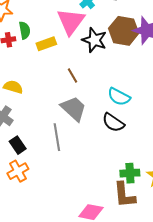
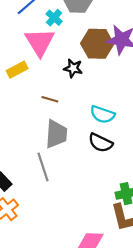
black star: (94, 40) -> (73, 68), moved, size x0.7
brown line: (72, 76) -> (50, 99), turned -35
gray trapezoid: (74, 109) -> (56, 134), turned 60

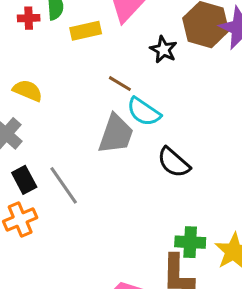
cyan semicircle: (102, 114) -> (144, 112), moved
gray line: (43, 167) -> (64, 185), moved, turned -32

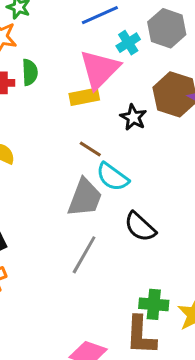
yellow rectangle: (86, 31) -> (84, 97), moved
gray line: (64, 185) -> (84, 255), moved, turned 63

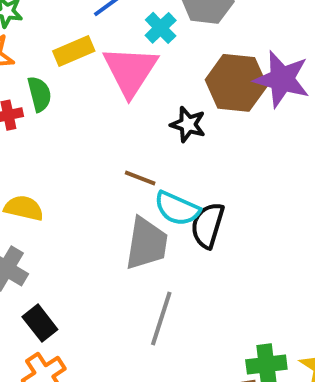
yellow rectangle: (84, 97) -> (74, 51), moved
black semicircle: (140, 227) -> (208, 225), moved, turned 76

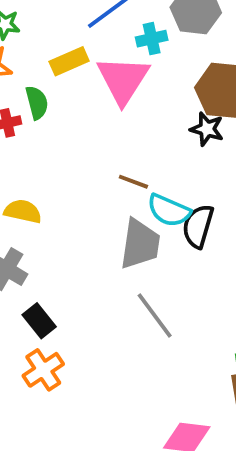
cyan cross: (161, 28) -> (152, 39), turned 32
black star: (188, 124) -> (207, 129), moved
gray line: (161, 319) -> (155, 315), turned -54

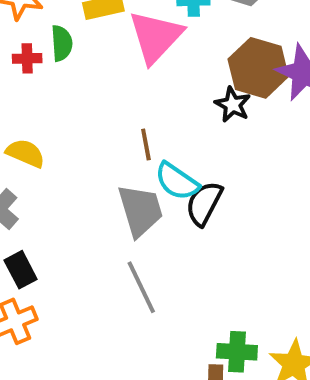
brown line: (133, 182) -> (146, 144), turned 48
gray trapezoid: (140, 244) -> (140, 210), turned -36

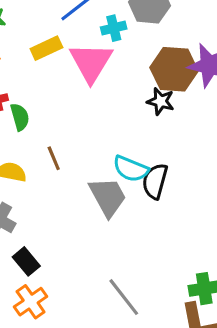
green semicircle: (62, 43) -> (20, 117), moved
brown line: (146, 144) -> (54, 158), moved
gray line: (141, 287) -> (124, 297), moved

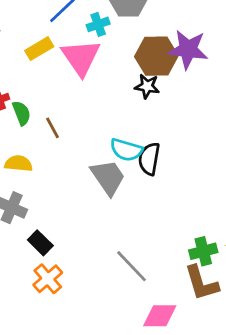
brown line: (54, 158) -> (53, 128), moved

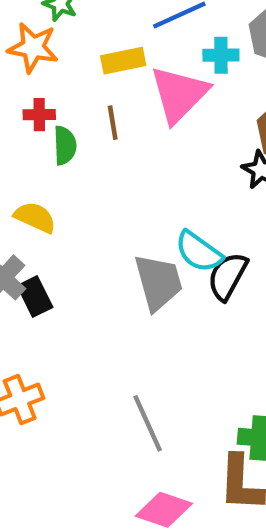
brown line: (53, 128) -> (113, 123), moved
black rectangle: (40, 243) -> (35, 297), moved

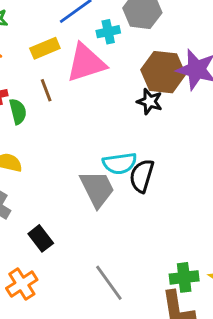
pink triangle: (179, 94) -> (86, 63), turned 39
cyan semicircle: (199, 252) -> (120, 163), turned -32
black rectangle: (35, 297) -> (41, 238), moved

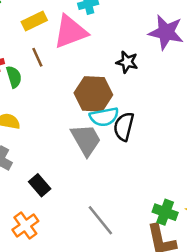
brown hexagon: (163, 72) -> (93, 94), moved
green cross: (184, 277) -> (165, 212), turned 30

